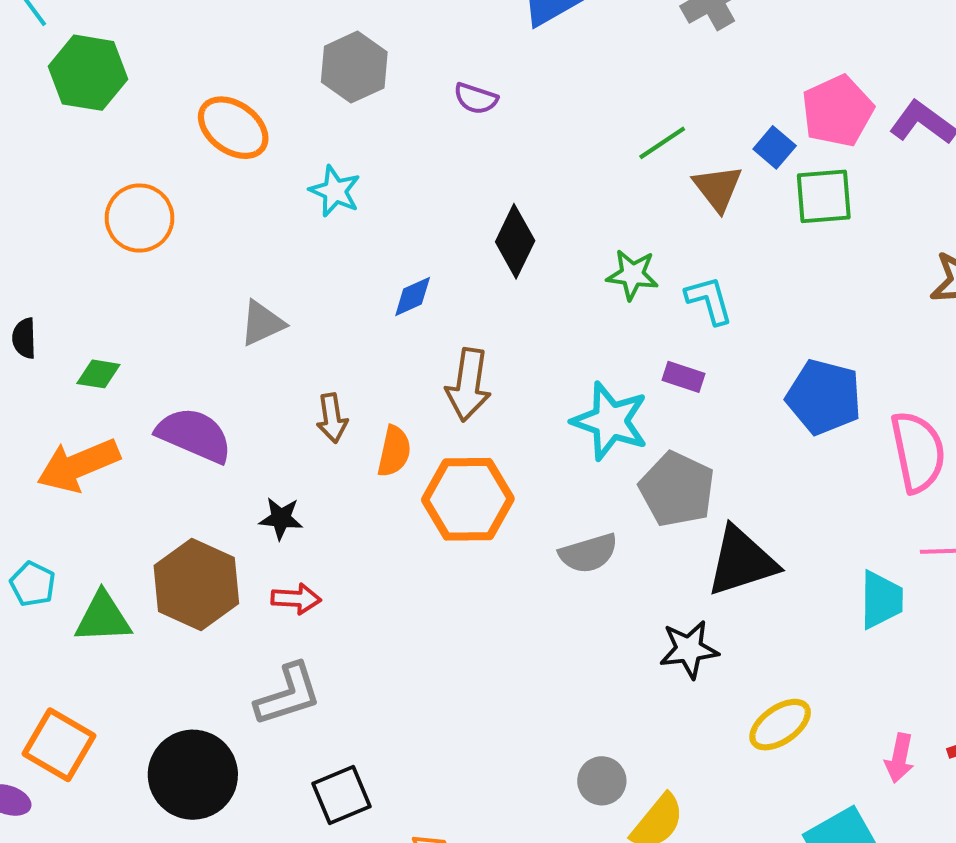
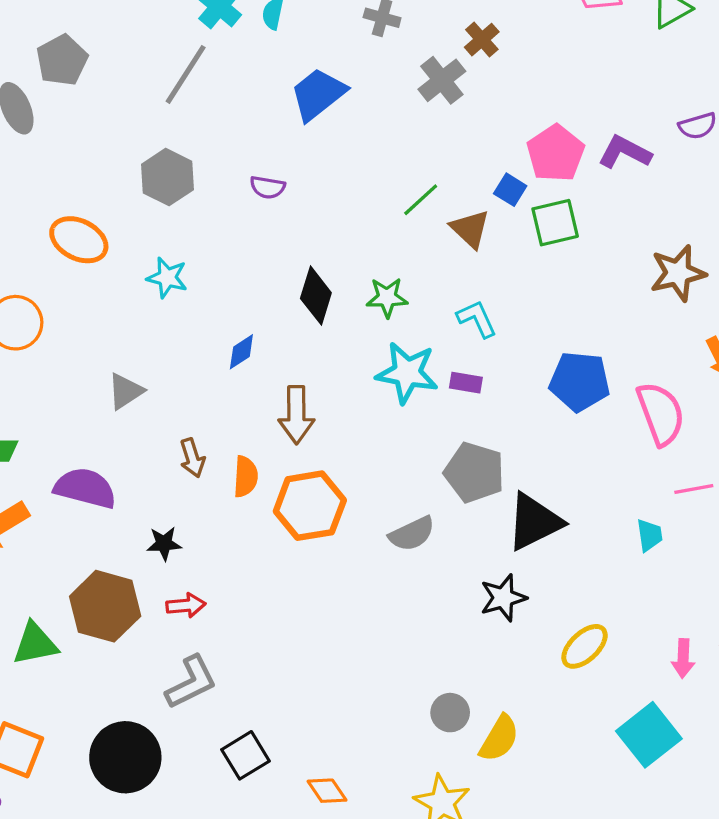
green star: (632, 275) -> (387, 298), moved
cyan star: (610, 421) -> (407, 373), moved
cyan trapezoid: (881, 600) -> (650, 535), size x0.7

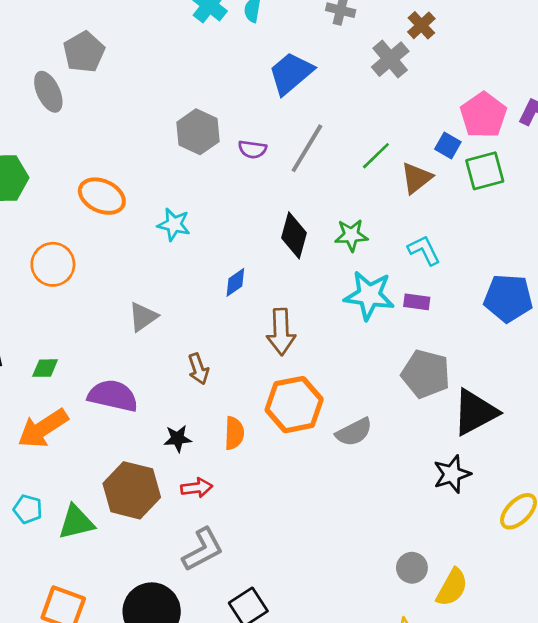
gray line: (186, 74) -> (307, 148), moved
gray hexagon: (167, 177) -> (198, 132), moved
brown triangle: (470, 229) -> (416, 178), turned 40
orange semicircle: (246, 477) -> (234, 433), moved
gray semicircle: (412, 534) -> (354, 432), moved

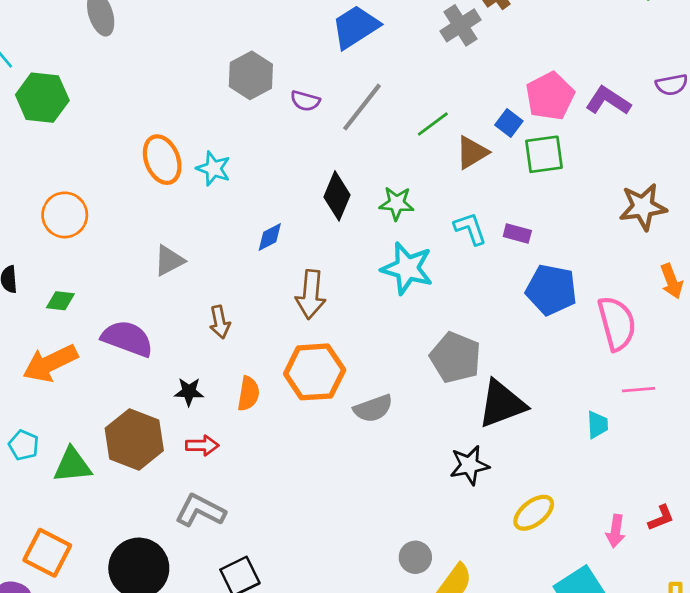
orange ellipse: (102, 196) -> (162, 160), moved, turned 36
orange circle: (53, 264) -> (65, 215), moved
purple rectangle: (417, 302) -> (517, 234), moved
gray L-shape: (203, 550) -> (200, 510), turned -132

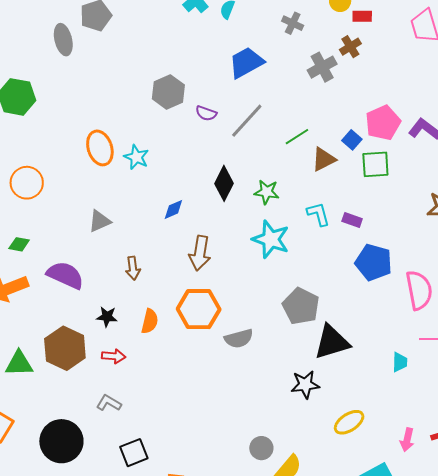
gray L-shape: (200, 510) -> (109, 403), size x0.7

